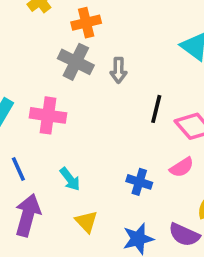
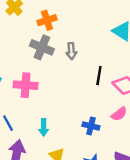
cyan arrow: (70, 179) -> (44, 127), turned 42

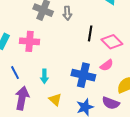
blue cross: (91, 126) -> (83, 75), size x1.6

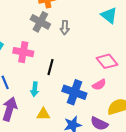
black line: (90, 33) -> (51, 67), moved
yellow triangle: (55, 99) -> (43, 114), turned -48

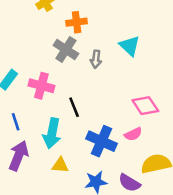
cyan triangle: (109, 15) -> (130, 46), moved
black line: (51, 67) -> (74, 107), turned -42
cyan arrow: (35, 89) -> (52, 133), size x1.6

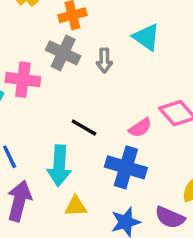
pink cross: (41, 86) -> (23, 80), moved
black line: (74, 107) -> (84, 128), turned -30
pink semicircle: (133, 134) -> (140, 128), moved

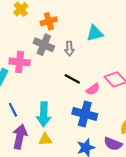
cyan triangle: (146, 37) -> (95, 33), turned -48
black line: (84, 128) -> (72, 79), moved
yellow triangle: (76, 206) -> (45, 139), moved

